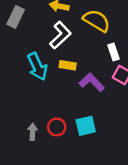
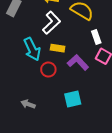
red circle: (57, 127) -> (48, 70), moved
gray arrow: (33, 132) -> (28, 104), turned -72

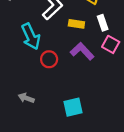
yellow rectangle: (58, 48) -> (76, 24), moved
cyan square: (73, 99) -> (73, 107), moved

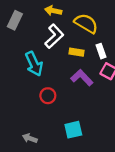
red circle: (49, 59) -> (48, 96), moved
gray arrow: (26, 98) -> (30, 138), moved

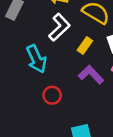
yellow rectangle: (77, 52) -> (85, 45), turned -64

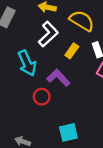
purple L-shape: (91, 75) -> (58, 78), moved

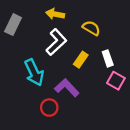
yellow semicircle: (82, 21) -> (91, 28), size x0.7

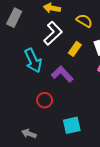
red circle: (49, 108) -> (45, 100), moved

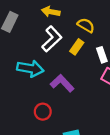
yellow rectangle: (75, 49) -> (77, 47), moved
cyan arrow: (33, 60) -> (30, 68), turned -55

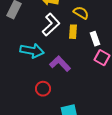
yellow rectangle: (77, 47) -> (73, 32), turned -32

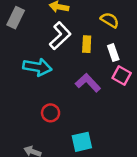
yellow semicircle: (81, 13) -> (110, 20), moved
purple L-shape: (60, 64) -> (88, 83), moved

